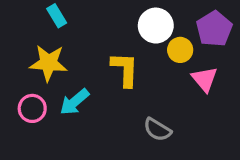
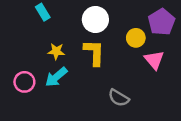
white circle: (156, 26) -> (95, 19), moved
yellow star: (48, 63) -> (56, 51), moved, size x0.6

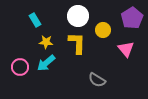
cyan rectangle: (43, 12) -> (35, 20), moved
yellow circle: (136, 38) -> (103, 30), moved

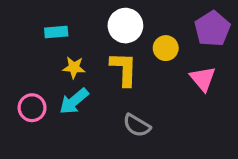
cyan rectangle: (35, 20) -> (56, 32), turned -64
gray semicircle: (97, 80) -> (137, 125), moved

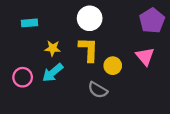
cyan rectangle: (56, 32) -> (30, 23), moved
yellow circle: (166, 48) -> (113, 66), moved

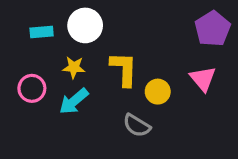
white circle: (90, 18) -> (85, 25), moved
pink circle: (23, 77) -> (32, 88), moved

